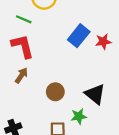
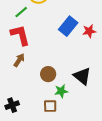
green line: (24, 19) -> (21, 12), turned -64
green star: (79, 116) -> (61, 91), moved

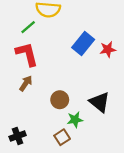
brown square: (50, 106) -> (62, 137), turned -32

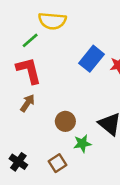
black cross: (18, 136) -> (18, 162), turned -35
brown square: (62, 137) -> (58, 163), moved

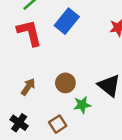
blue rectangle: (91, 59) -> (67, 21), moved
brown arrow: (27, 103) -> (28, 87), moved

